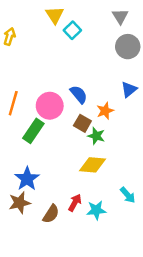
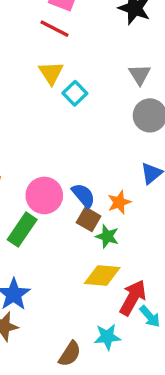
blue semicircle: (79, 94) -> (83, 195), moved
red arrow: (75, 203) -> (133, 298), moved, size x1.5
brown semicircle: (51, 214) -> (70, 354), moved

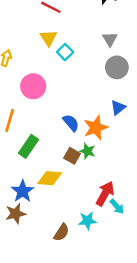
pink circle: (44, 195) -> (33, 86), moved
orange star: (119, 202) -> (96, 128), size x1.5
brown square: (89, 219) -> (72, 156), moved
yellow diamond: (102, 276) -> (50, 178), moved

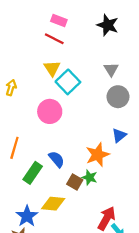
cyan square: (65, 52) -> (68, 82), size x1.5
pink circle: (33, 86) -> (50, 111), moved
blue semicircle: (71, 123) -> (57, 159), moved

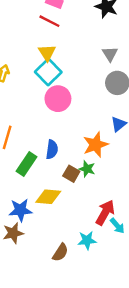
cyan square: (68, 82) -> (48, 72), moved
pink circle: (50, 111) -> (58, 99), moved
blue semicircle: (57, 159) -> (52, 150), turned 48
blue star: (27, 216) -> (20, 210), turned 30

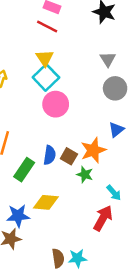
brown square: (71, 174) -> (69, 156), moved
cyan arrow: (117, 226) -> (114, 193), moved
cyan star: (87, 240) -> (77, 258), moved
brown semicircle: (60, 252) -> (58, 258), turned -42

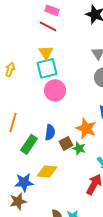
cyan square: (46, 77) -> (47, 68), turned 30
orange star: (93, 150) -> (86, 128), turned -30
brown square: (69, 156) -> (66, 143), moved, turned 32

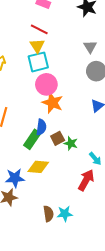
red line: (48, 26) -> (39, 29), moved
orange star: (86, 128) -> (52, 103), moved
green rectangle: (29, 144) -> (32, 139), moved

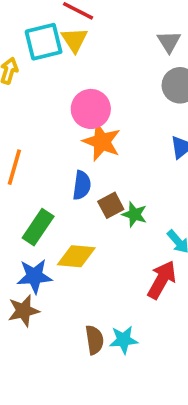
cyan square: (38, 62) -> (44, 42), moved
green rectangle: (32, 139) -> (38, 227), moved

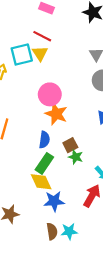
brown square: (111, 205) -> (70, 145), moved
green rectangle: (38, 227) -> (44, 163), moved
yellow diamond: (76, 256) -> (41, 182), turned 60
blue star: (34, 276) -> (54, 201), moved

